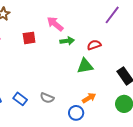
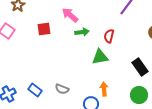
red semicircle: (94, 45) -> (109, 36), turned -56
orange arrow: (89, 98) -> (104, 89), turned -64

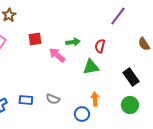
pink arrow: (70, 15) -> (57, 55), moved
blue rectangle: (35, 90) -> (26, 100), turned -32

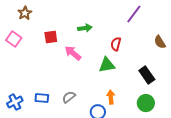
green arrow: (73, 42) -> (85, 28), moved
gray semicircle: (53, 99) -> (69, 97), turned 120

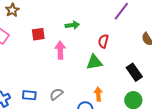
pink arrow: (73, 53) -> (60, 50), turned 48

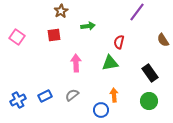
brown star: (12, 10) -> (61, 11), moved
pink arrow: (60, 50) -> (76, 63), moved
blue rectangle: (29, 95) -> (45, 96), turned -32

